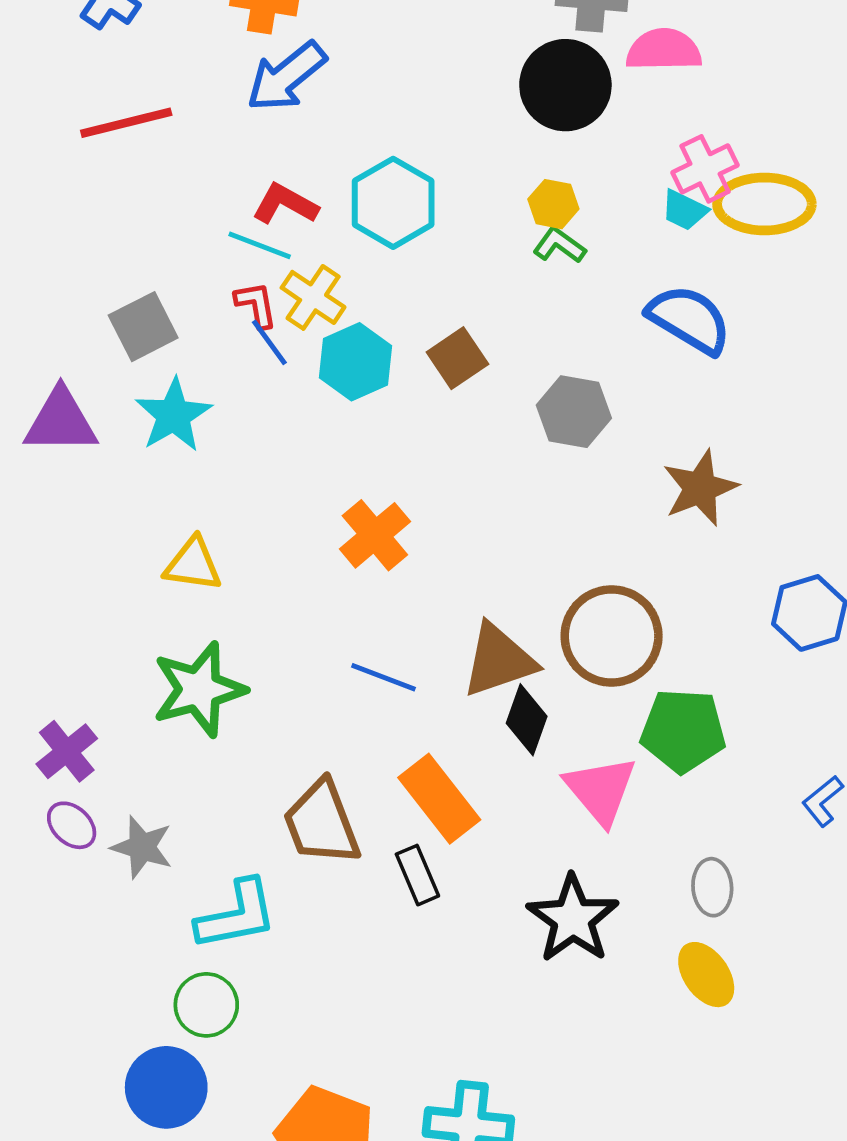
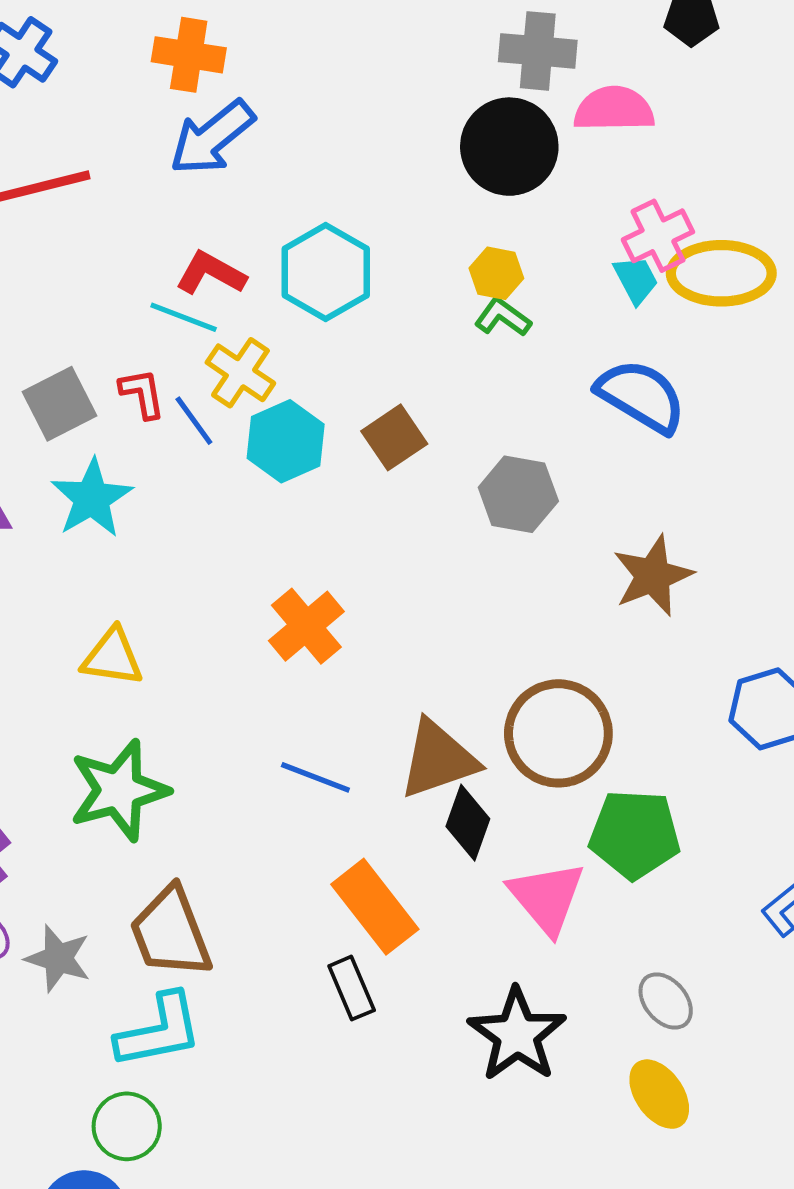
cyan trapezoid: (684, 210) -> (636, 280), turned -144
red L-shape: (256, 305) -> (142, 393), moved
brown trapezoid: (322, 823) -> (171, 932), moved
gray ellipse: (712, 887) -> (666, 1001), turned -36

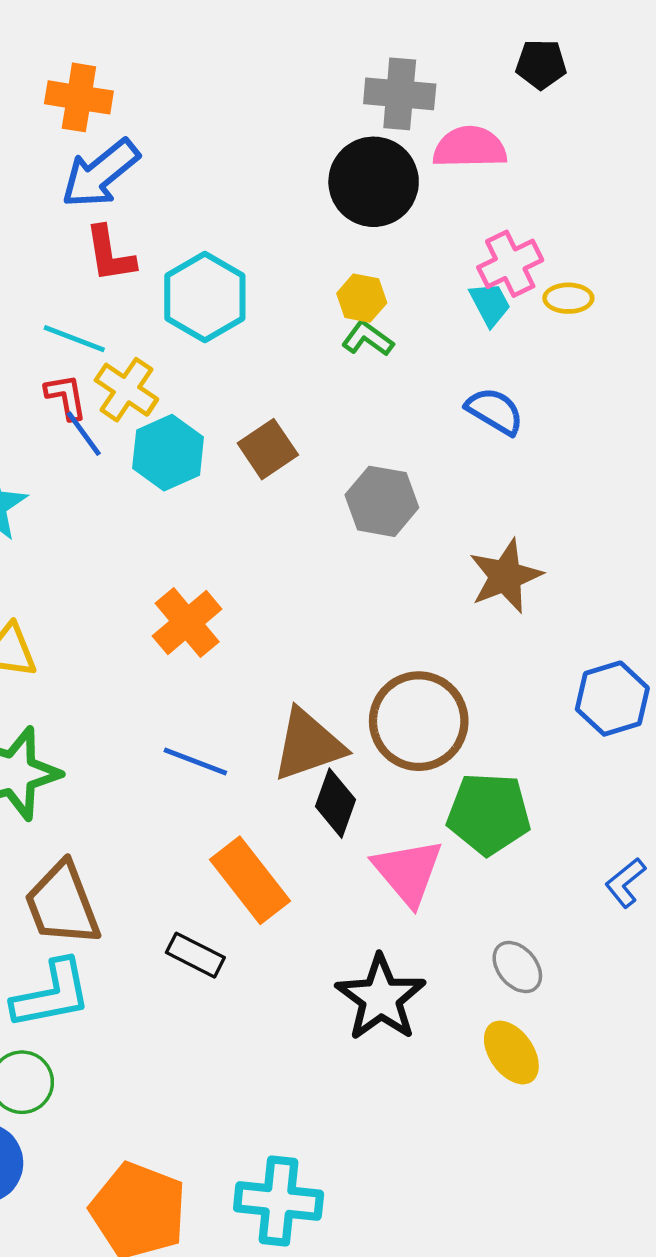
red L-shape: (211, 273) -> (110, 254), moved, turned -128
yellow ellipse: (721, 273) -> (568, 298), size x0.5
red L-shape: (142, 393) -> (66, 397), moved
blue semicircle: (641, 396) -> (495, 411), size x0.7
black rectangle: (352, 988) -> (195, 955), moved, turned -40

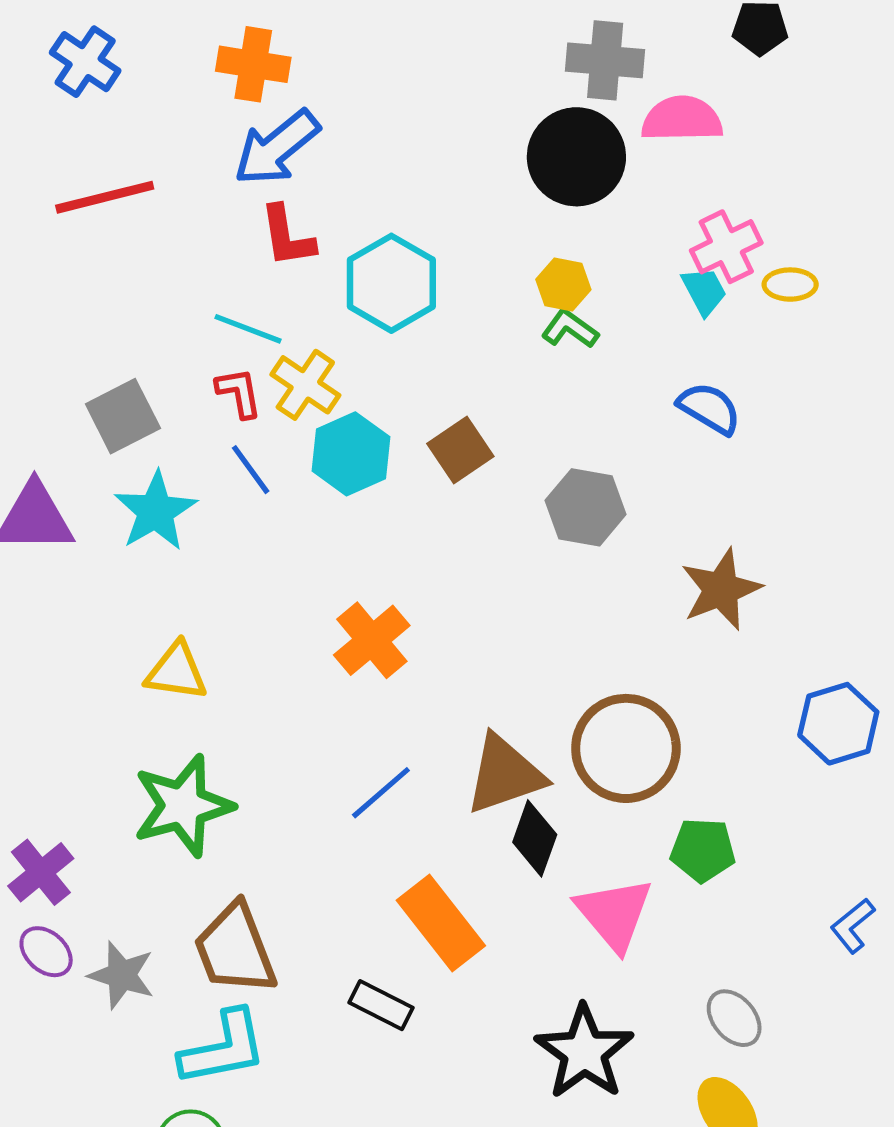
blue line: (84, 434) -> (251, 470), moved
blue line: (195, 761) -> (381, 793), turned -62
green pentagon: (489, 814) -> (703, 850), size x0.7

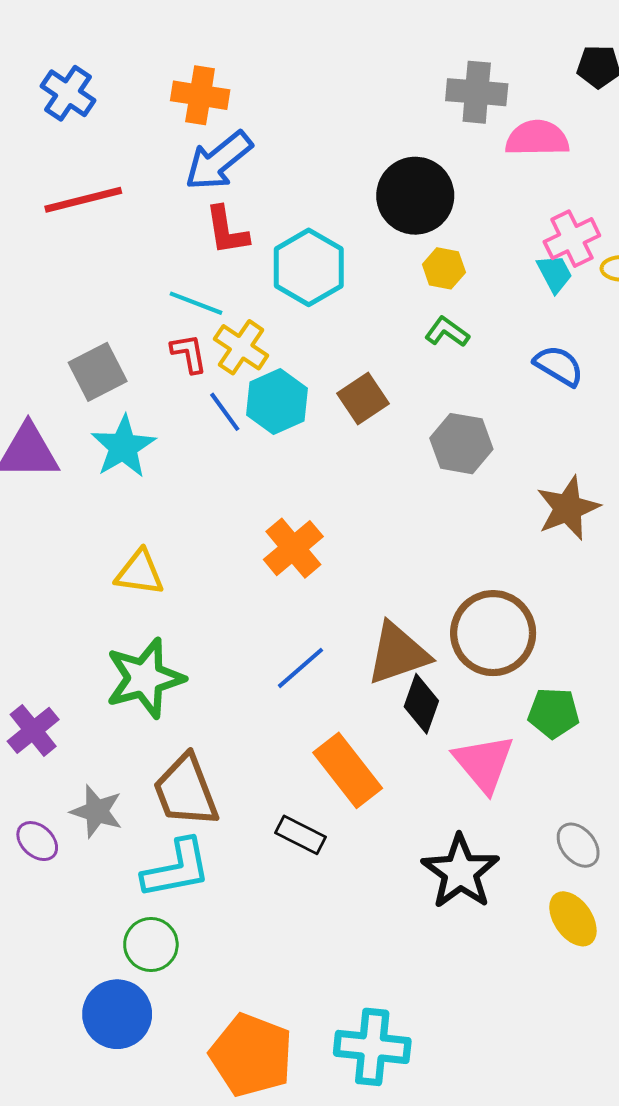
black circle: (576, 157) -> (415, 196), moved
green L-shape: (570, 329) -> (447, 332), moved
blue line: (251, 470) -> (225, 412), moved
purple ellipse: (46, 952) -> (37, 841), moved

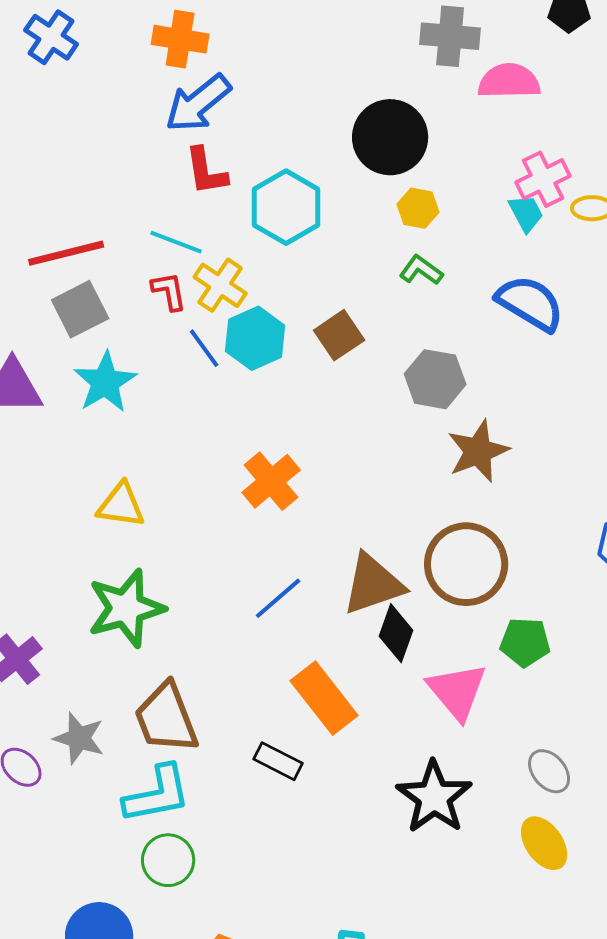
red line: (83, 200) -> (66, 253), moved
blue semicircle: (559, 366) -> (530, 303), size x1.4
brown star: (568, 508) -> (478, 451), moved
green circle: (151, 944) -> (168, 860), moved

